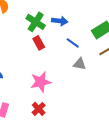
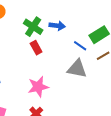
blue line: (73, 43) -> (80, 46), moved
gray triangle: (80, 64) -> (77, 69), size x1.5

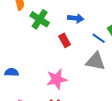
green cross: (33, 27) -> (40, 19), moved
red rectangle: (36, 48) -> (65, 40), moved

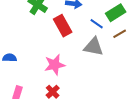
red rectangle: (65, 40) -> (63, 26), size x1.5

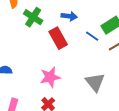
gray triangle: (94, 47) -> (95, 82), moved, turned 40

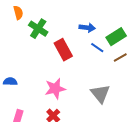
blue arrow: (69, 16) -> (87, 28), moved

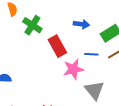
blue line: (97, 48) -> (91, 54), moved, turned -32
pink star: (55, 89) -> (73, 69), moved

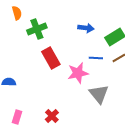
green cross: (32, 25) -> (37, 29), turned 36
red rectangle: (57, 46) -> (51, 58), moved

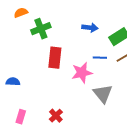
orange semicircle: (17, 13) -> (21, 13), turned -96
red rectangle: (51, 58) -> (55, 58), turned 35

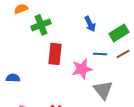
blue arrow: (90, 28) -> (90, 24), turned 56

